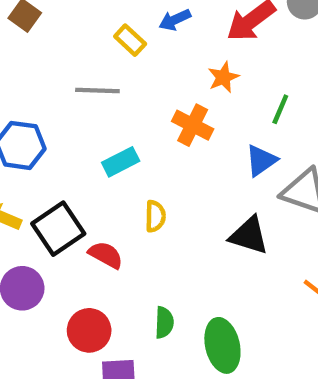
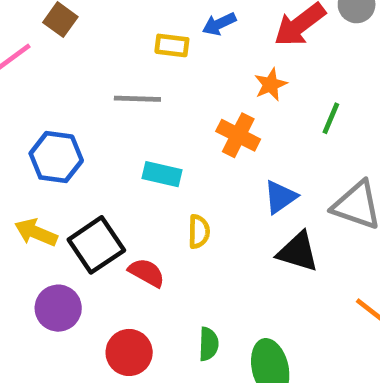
yellow rectangle: (130, 40) -> (172, 45), turned -36
blue triangle: (261, 160) -> (280, 197), moved
cyan rectangle: (121, 162) -> (162, 174), turned 40

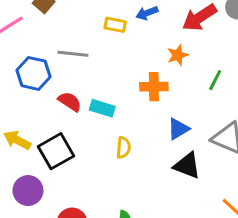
gray line: (137, 99) -> (73, 54), moved
orange cross: (238, 135) -> (154, 87), turned -32
blue hexagon: (56, 157) -> (34, 73), moved
red semicircle: (147, 273) -> (70, 102), moved

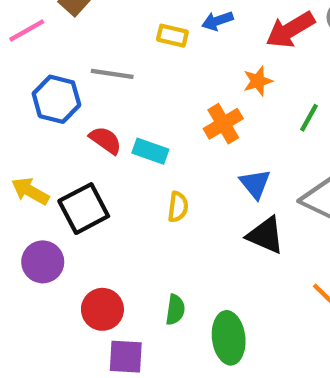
orange cross: (154, 87) -> (223, 124), turned -32
blue triangle: (178, 129) -> (255, 184), turned -40

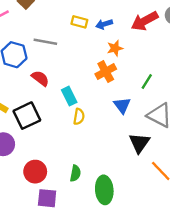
blue arrow: (217, 21) -> (104, 24), moved
orange star: (258, 81) -> (115, 48), moved
green line: (309, 118) -> (147, 82), moved
cyan rectangle: (150, 151) -> (69, 96), moved, turned 42
black triangle: (266, 235) -> (139, 143), moved, turned 40

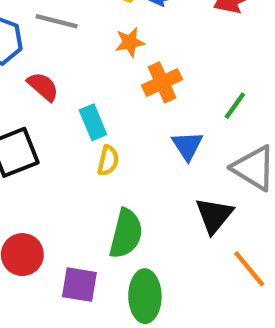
orange star: (115, 48) -> (130, 42), moved
green semicircle: (75, 173) -> (126, 234), moved, size x1.6
purple square: (47, 198) -> (79, 285), moved

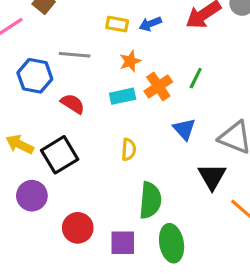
green line: (235, 106) -> (196, 78), moved
cyan rectangle: (93, 122) -> (123, 96), moved, turned -70

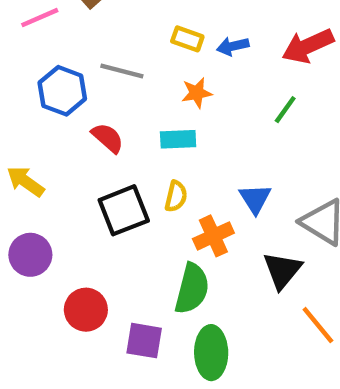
green line: (196, 78) -> (285, 110), moved
orange cross: (158, 86) -> (213, 236), moved
yellow semicircle: (129, 149) -> (176, 196), moved
black square: (60, 155) -> (124, 210), moved

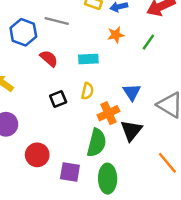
orange star: (197, 93) -> (116, 35), moved
black square: (124, 210) -> (58, 99), size x0.6
black triangle: (282, 270) -> (131, 130), moved

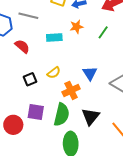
cyan rectangle: (88, 59) -> (54, 37), moved
yellow semicircle: (87, 91) -> (54, 73), turned 40
black triangle: (131, 130) -> (91, 117), moved
purple square: (70, 172) -> (36, 112), moved

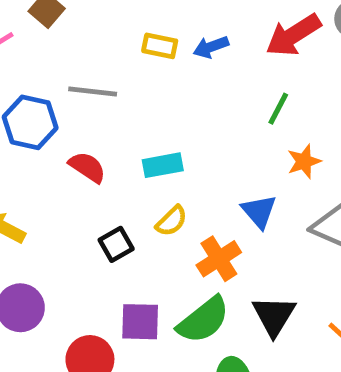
orange star: (77, 27) -> (304, 161), moved
cyan rectangle: (54, 37) -> (163, 165), moved
green semicircle: (62, 115) -> (203, 320), turned 45

